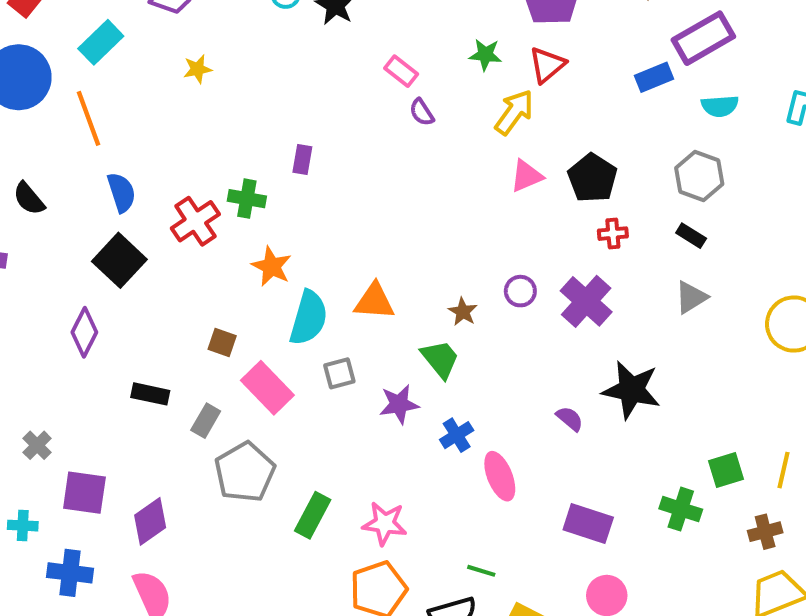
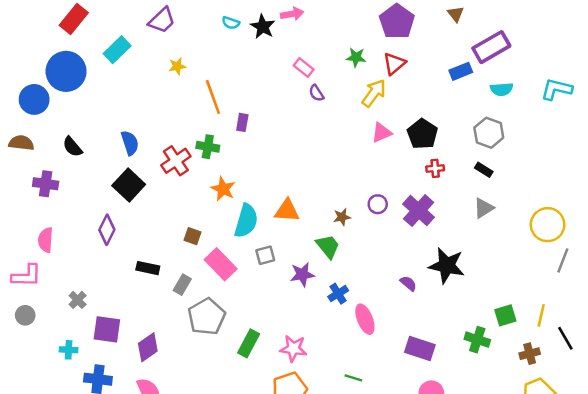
orange line: (89, 118) -> (213, 97), moved
brown star: (463, 312) -> (342, 217), turned 30

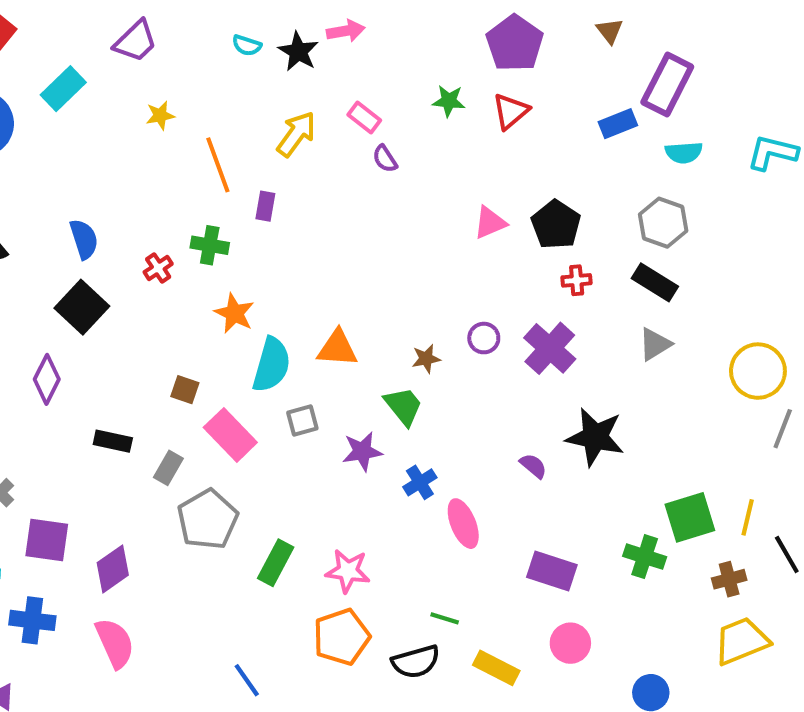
purple rectangle: (491, 47) -> (667, 85), turned -33
yellow arrow: (374, 93) -> (296, 134), moved
red cross: (176, 161) -> (158, 268), size x0.6
black rectangle: (484, 170) -> (655, 282), size x1.5
green square: (505, 315) -> (690, 517), size x1.4

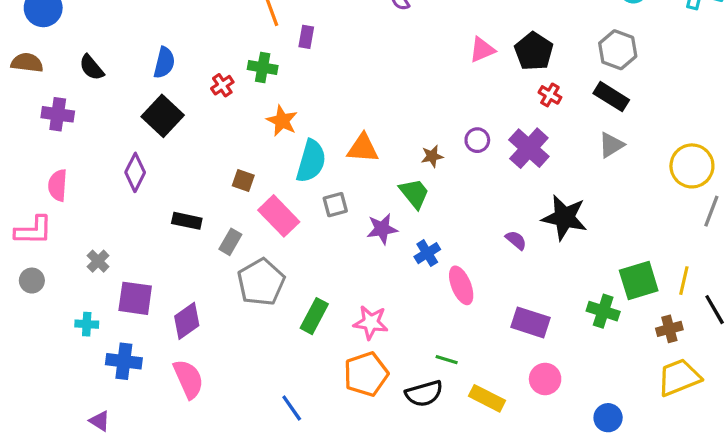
blue semicircle: (84, 239) -> (164, 63), turned 32
red cross: (577, 280) -> (550, 95), turned 35

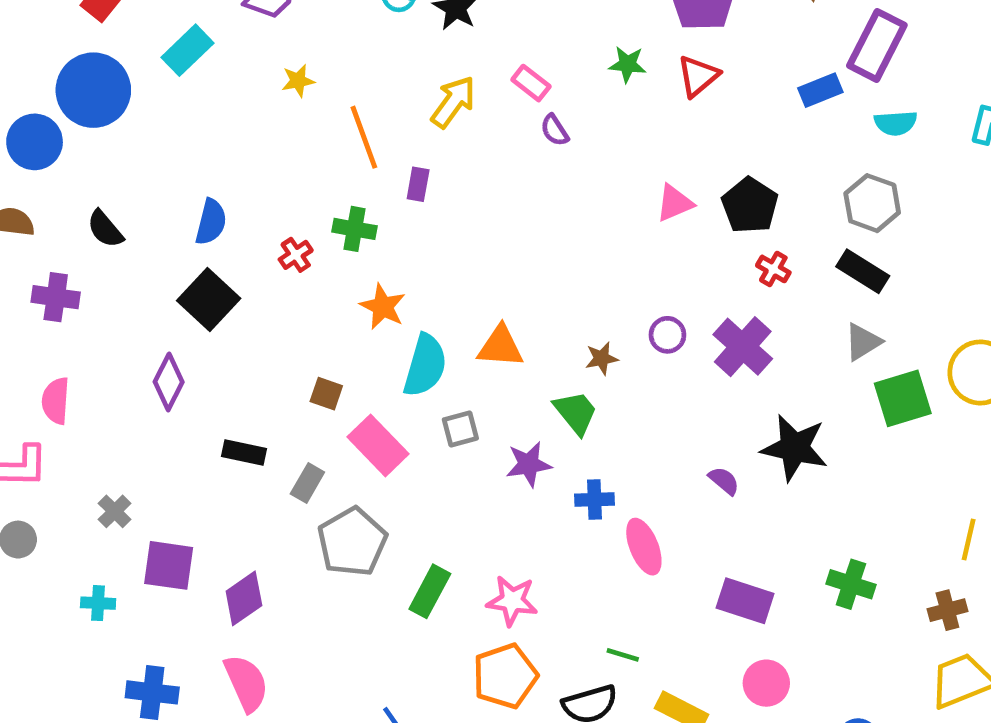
blue cross: (427, 253) -> (595, 500), turned 30
green square: (639, 281) -> (903, 398), moved
blue cross: (124, 361) -> (152, 692), moved

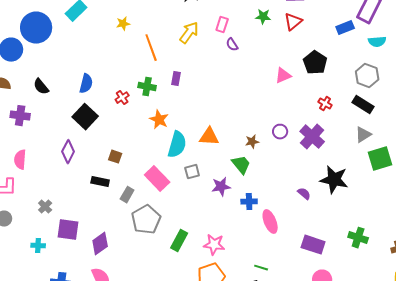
pink rectangle: (531, 83) -> (222, 25), turned 70
purple rectangle: (418, 184) -> (176, 79), moved
black pentagon: (750, 205) -> (315, 63), moved
brown square: (326, 394) -> (115, 157), moved

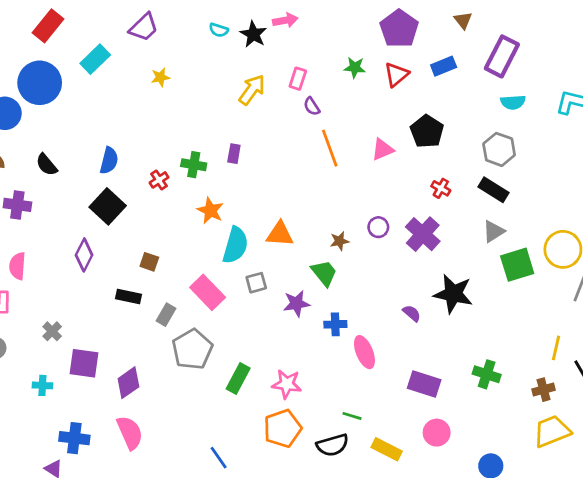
blue rectangle: (345, 28) -> (444, 66), moved
orange line: (151, 48) -> (330, 148), moved

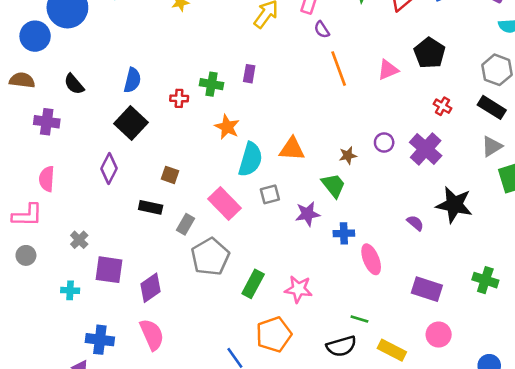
red cross: (159, 180) -> (179, 98), turned 36
orange pentagon: (283, 428) -> (274, 335), moved

